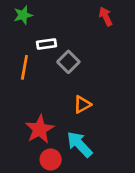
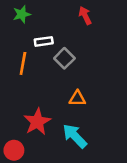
red arrow: (106, 16) -> (85, 16), moved
orange triangle: (82, 104) -> (77, 98), turned 30
red circle: (51, 159) -> (14, 150), moved

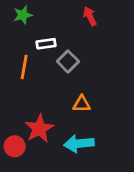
cyan arrow: (75, 136) -> (79, 144), turned -52
red circle: (14, 150) -> (15, 146), moved

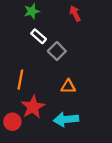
green star: (23, 15) -> (32, 11), moved
white rectangle: (46, 44) -> (39, 36), turned 49
orange line: (24, 67) -> (20, 80), moved

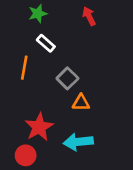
gray square: (57, 51) -> (67, 78), moved
orange line: (20, 80) -> (24, 68), moved
red circle: (12, 122) -> (26, 155), moved

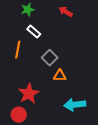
red arrow: (89, 16) -> (66, 12), turned -32
cyan arrow: (78, 142) -> (75, 105), moved

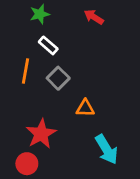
gray square: (50, 58) -> (58, 78), moved
cyan arrow: (75, 105) -> (107, 149), turned -115

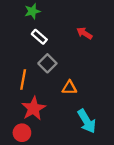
red arrow: (94, 17) -> (84, 33), moved
orange line: (25, 71) -> (23, 80), moved

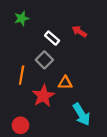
green star: (32, 11) -> (22, 18), moved
white rectangle: (39, 37) -> (52, 38), moved
red star: (34, 108) -> (43, 96), moved

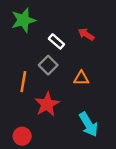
green star: (22, 18) -> (23, 20), size x1.5
orange triangle: (65, 83) -> (81, 78), moved

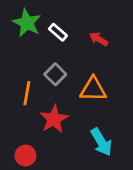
green star: (23, 20) -> (27, 23), turned -30
white rectangle: (56, 41) -> (58, 32), moved
orange triangle: (81, 78) -> (93, 89), size x1.5

